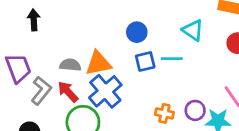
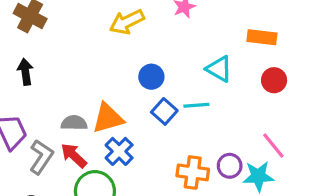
blue square: (145, 61) -> (164, 111), turned -30
blue cross: (105, 91) -> (119, 151), size x0.7
orange cross: (164, 113) -> (193, 172), size x1.4

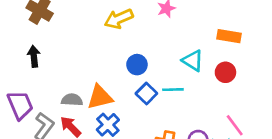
red circle: (274, 80) -> (225, 72), moved

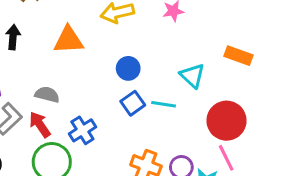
red circle: (225, 72) -> (227, 121), moved, size x1.6
orange triangle: (100, 97) -> (68, 40), moved

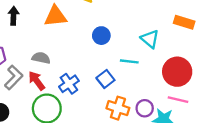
blue square: (133, 103) -> (105, 79), moved
pink line: (226, 158) -> (178, 100), turned -48

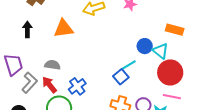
blue circle: (101, 36) -> (145, 46), moved
cyan triangle: (150, 39) -> (160, 51), moved
cyan line: (129, 61) -> (129, 65), turned -35
blue square: (105, 79) -> (121, 77), moved

